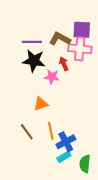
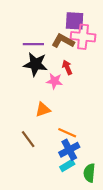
purple square: (82, 30) -> (75, 21), moved
pink cross: (80, 49) -> (83, 37), moved
orange line: (51, 131) -> (67, 133), moved, turned -54

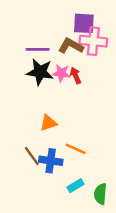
pink star: (54, 81) -> (61, 73), moved
blue cross: (69, 150) -> (51, 161), moved, turned 36

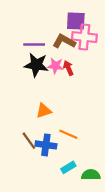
green semicircle: (100, 194) -> (91, 175), turned 84

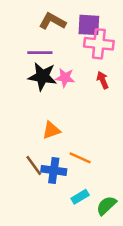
brown L-shape: (64, 41) -> (52, 21), moved
red arrow: (68, 68) -> (103, 80), moved
green semicircle: (91, 175) -> (106, 206), turned -42

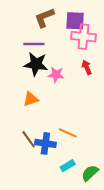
brown L-shape: (52, 21) -> (44, 18), turned -50
pink star: (65, 78) -> (56, 75), moved
orange triangle: (51, 130) -> (31, 99), moved

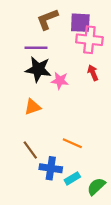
blue cross: (45, 143) -> (51, 168), moved

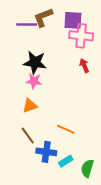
purple line: (36, 48) -> (27, 24), moved
pink star: (60, 81) -> (34, 81), moved
orange triangle: (33, 107) -> (30, 106), moved
green semicircle: (96, 186) -> (87, 168), turned -30

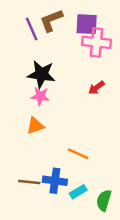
purple line: (27, 24) -> (32, 29), turned 66
red arrow: (84, 66) -> (96, 88), moved, turned -104
brown line: (28, 135) -> (29, 182), moved, turned -48

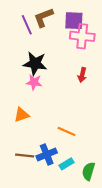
red arrow: (96, 88) -> (82, 75), turned -40
orange triangle: (35, 126) -> (22, 115), moved
blue cross: (55, 181) -> (47, 154), turned -30

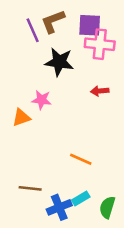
black star: (35, 63) -> (59, 62), moved
red arrow: (82, 75) -> (100, 91), turned 72
orange triangle: (22, 115) -> (21, 118), moved
blue cross: (47, 154) -> (59, 207), moved

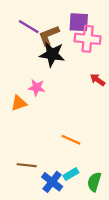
brown L-shape: (53, 21) -> (49, 35), moved
purple line: (33, 30) -> (29, 27), turned -35
red arrow: (100, 91) -> (98, 80), moved, turned 40
blue cross: (59, 207) -> (52, 182), turned -30

